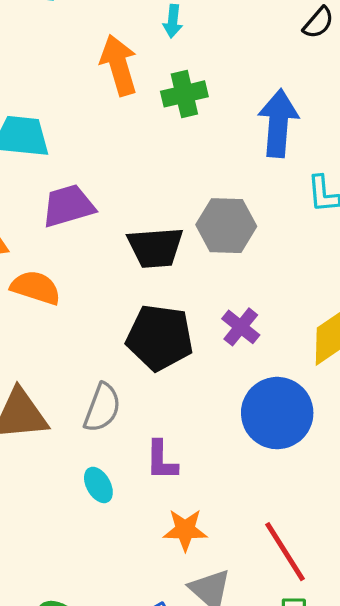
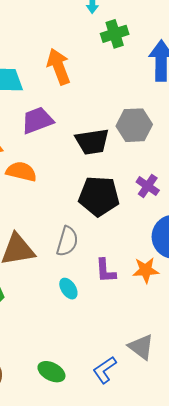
orange arrow: (119, 65) -> (59, 67), moved
green cross: (184, 94) -> (115, 34), moved
orange star: (185, 530) -> (146, 270), moved

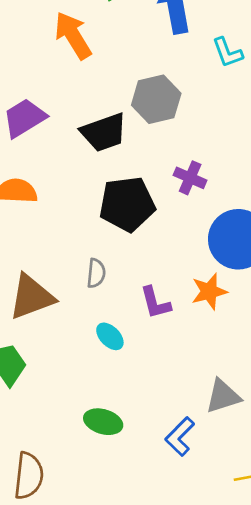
orange arrow: (59, 67) -> (73, 35), moved
gray semicircle: (67, 241) -> (96, 273), size x0.7
gray triangle: (141, 347) -> (223, 396), turned -44
green ellipse: (51, 372) -> (103, 422), moved

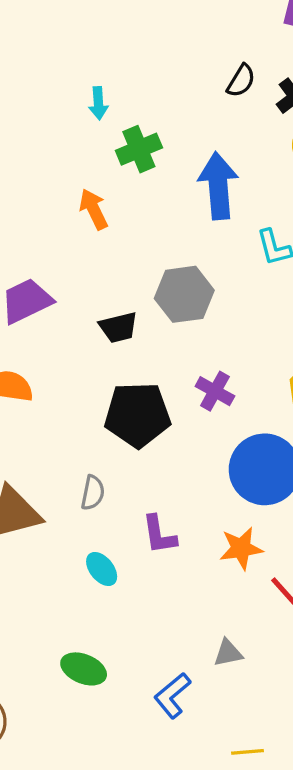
orange arrow: (73, 35) -> (94, 209), size x0.7
black trapezoid: (104, 132) -> (118, 327), size x0.7
orange star: (209, 292) -> (241, 548), moved
gray triangle: (223, 396) -> (228, 653), size x0.7

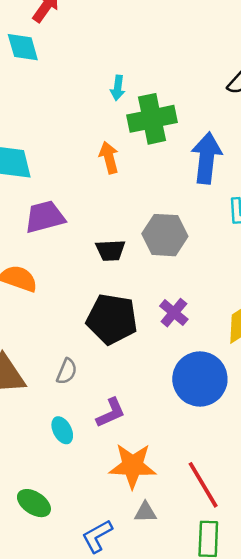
cyan arrow: (98, 103) -> (118, 88), moved
green cross: (139, 149) -> (152, 119), size x1.4
purple L-shape: (159, 535) -> (111, 413), turned -116
orange star: (241, 548) -> (133, 466), moved, size x1.4

